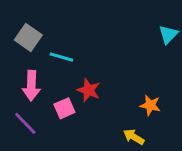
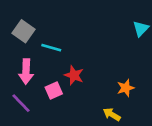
orange star: (150, 105) -> (126, 88), turned -30

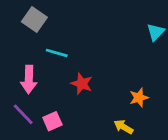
gray square: (24, 31) -> (34, 20), moved
pink square: (54, 90) -> (52, 121), moved

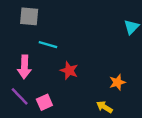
gray square: (34, 20) -> (29, 16), turned -30

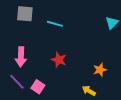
cyan line: (48, 45) -> (55, 24), moved
pink square: (44, 102) -> (38, 87), turned -32

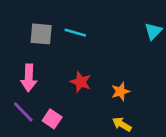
gray square: (25, 14) -> (41, 34), moved
orange star: (100, 70) -> (120, 91), moved

